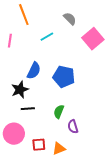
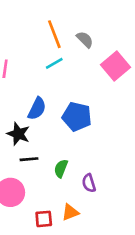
orange line: (24, 15) -> (54, 34), moved
black star: (20, 90) -> (18, 134), turned -30
green semicircle: (59, 112) -> (61, 168), moved
red square: (39, 145) -> (44, 219), moved

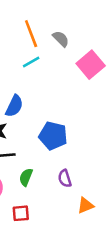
blue pentagon: (77, 117) -> (53, 136), moved
green semicircle: (61, 168) -> (26, 177), moved
orange triangle: (70, 212) -> (85, 206), moved

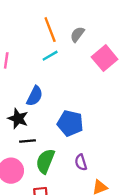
gray semicircle: (61, 39) -> (77, 34), turned -98
green semicircle: (26, 177) -> (45, 161), size x1.5

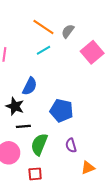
orange line: (50, 30) -> (43, 27), turned -35

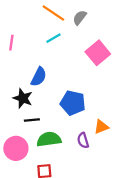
pink square: (92, 52) -> (98, 53), moved
green semicircle: (39, 144) -> (49, 139), turned 60
orange triangle: (88, 168) -> (101, 127), moved

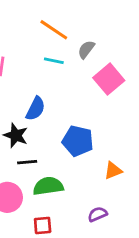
gray semicircle: (80, 18) -> (86, 49), moved
cyan line: (53, 38) -> (54, 61), turned 42
purple semicircle: (83, 140) -> (97, 214), moved, turned 84

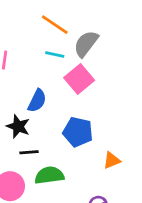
gray semicircle: (86, 49) -> (86, 44), size x1.5
pink square: (109, 79) -> (79, 79), moved

